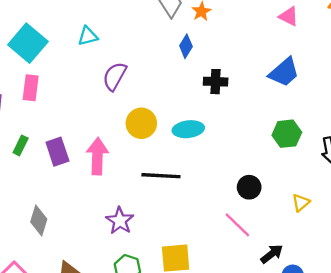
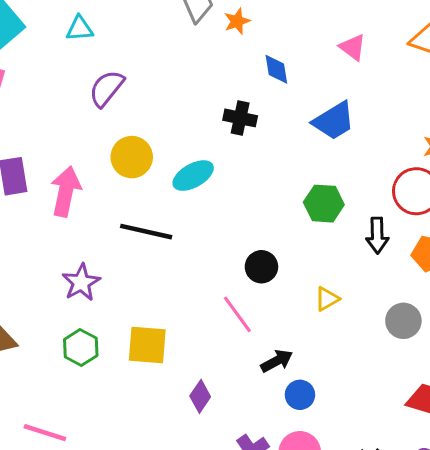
blue diamond: (186, 46) -> (276, 69), moved, turned -50
cyan ellipse: (188, 129) -> (193, 176), turned -32

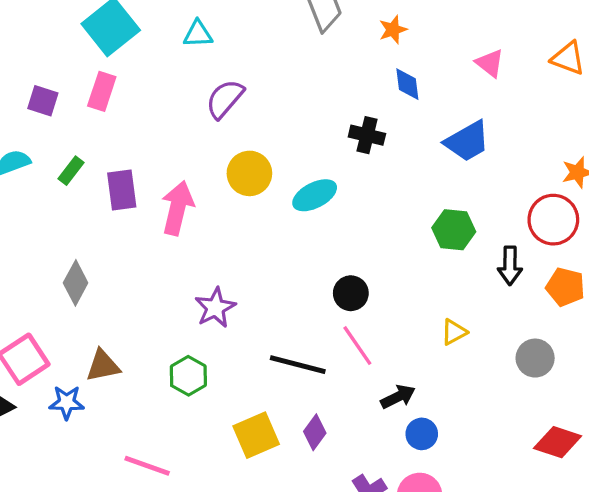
orange star: (237, 21) -> (393, 30), moved
black line: (146, 232) -> (298, 365), moved
black circle: (261, 267) -> (351, 293), moved
purple star: (81, 283) -> (215, 308), moved
yellow square: (147, 345) -> (256, 435), moved, turned -30

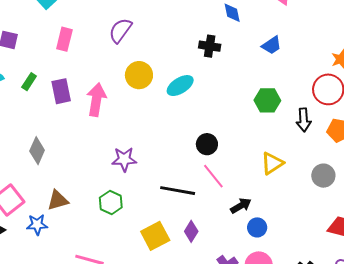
pink rectangle: (102, 91) -> (64, 39), moved
blue trapezoid: (467, 141) -> (272, 45), size x0.7
purple star: (215, 308) -> (124, 159), turned 30
yellow triangle: (454, 332) -> (272, 163), size x1.4

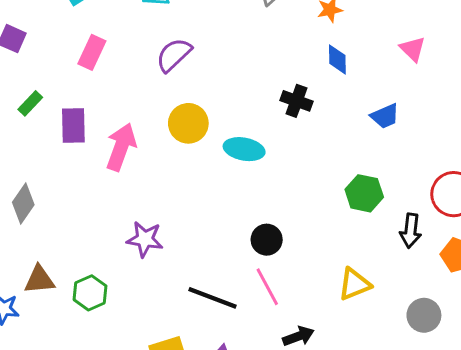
cyan ellipse: (180, 86) -> (244, 149), turned 32
green hexagon: (111, 203) -> (90, 293), moved

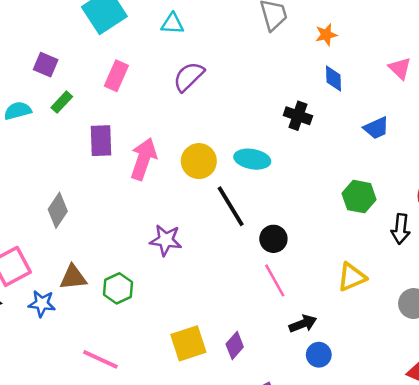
green rectangle: (30, 103) -> (62, 102), moved
yellow circle: (188, 123) -> (199, 161), moved
black line: (213, 298) -> (231, 206), moved, turned 39

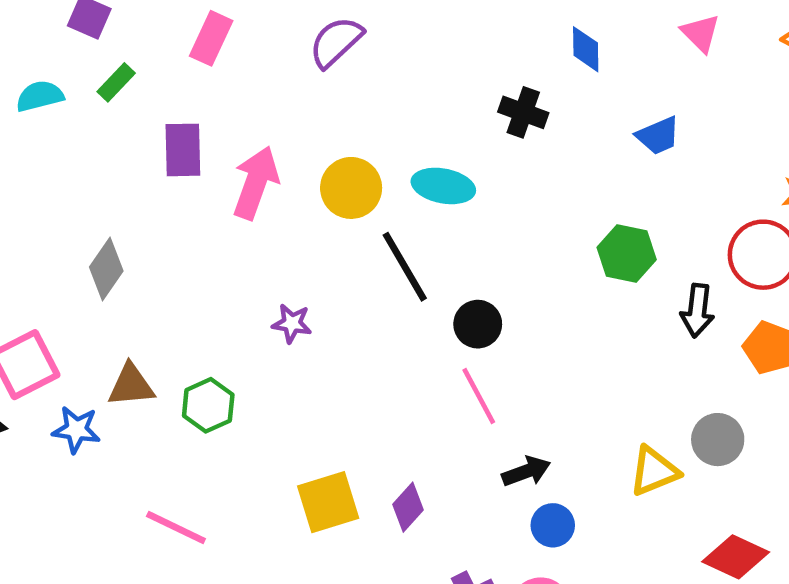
purple star: (166, 240) -> (292, 323), size x0.7
yellow triangle: (352, 277) -> (654, 471), moved

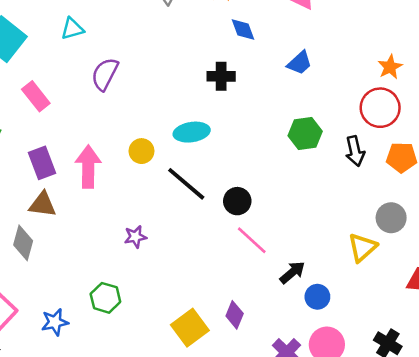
pink rectangle: (211, 38) -> (36, 96), turned -44
yellow circle: (351, 188) -> (141, 151), size x0.7
brown triangle: (131, 385) -> (43, 204), moved, turned 32
blue star: (76, 430) -> (55, 322), moved

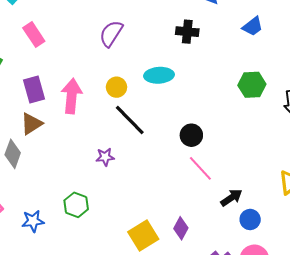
purple semicircle: (105, 74) -> (111, 34), moved
black line: (186, 184) -> (130, 120), moved
brown triangle: (43, 204) -> (31, 124), turned -45

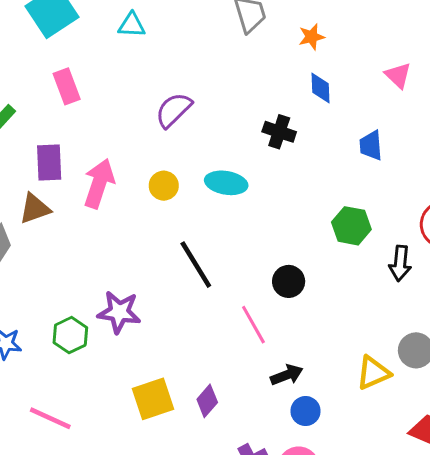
blue trapezoid: (253, 26) -> (371, 145), turned 110
black line: (130, 120) -> (196, 265), moved
black circle: (191, 135) -> (289, 281), moved
purple star: (105, 157) -> (119, 312), moved, size x1.6

